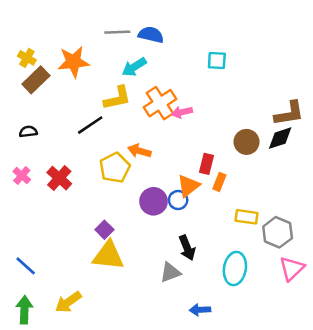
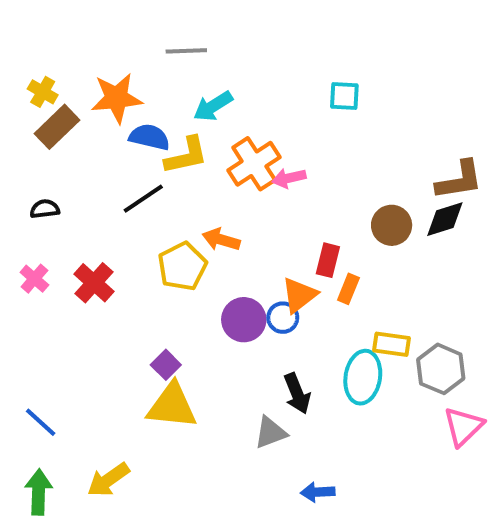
blue semicircle: (151, 35) -> (149, 137), moved
cyan ellipse: (235, 268) -> (363, 377), moved

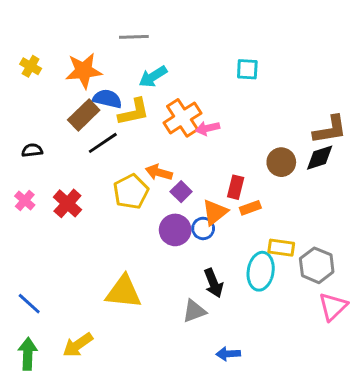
brown rectangle: (57, 127) -> (84, 115), moved
orange rectangle: (348, 289) -> (250, 208), turned 48
purple square: (166, 365) -> (181, 192), moved

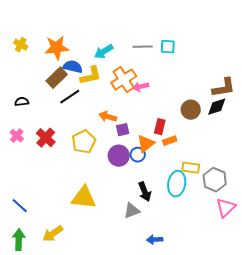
gray line: (134, 37) -> (143, 47), moved
yellow pentagon: (131, 192) -> (84, 142), moved
purple square: (181, 192) -> (123, 130), turned 32

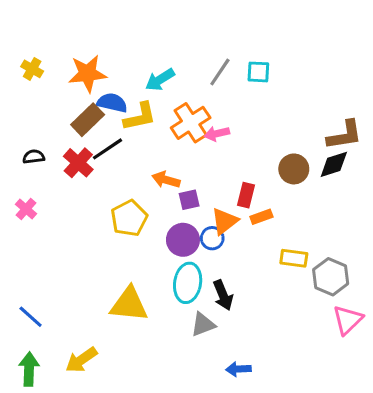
gray line: (143, 47) -> (220, 72), turned -54
red cross: (46, 138) -> (78, 163), moved
cyan ellipse: (177, 184) -> (188, 283), moved

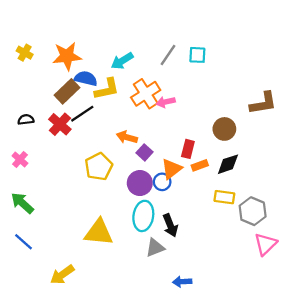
black diamond: (334, 164) -> (228, 164), moved
purple square: (189, 200) -> (144, 152), turned -35
green arrow: (29, 369) -> (22, 203), moved, turned -50

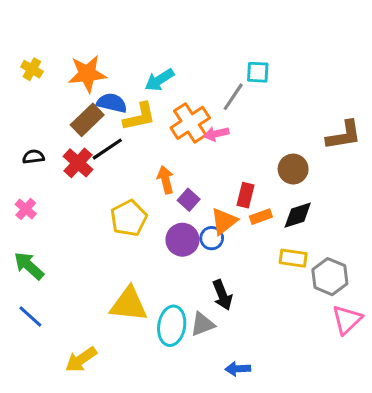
gray line: (168, 55) -> (233, 97), moved
orange arrow: (127, 137) -> (166, 180), turned 60
cyan ellipse: (143, 216) -> (172, 326), moved

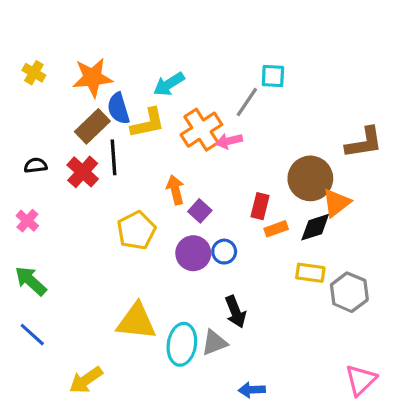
blue semicircle: (112, 103) -> (118, 108), turned -120
black line: (107, 149) -> (114, 157), turned -60
brown circle: (293, 169) -> (310, 178), size x1.4
orange triangle: (224, 221) -> (336, 203), moved
pink triangle: (347, 320) -> (361, 380), moved

